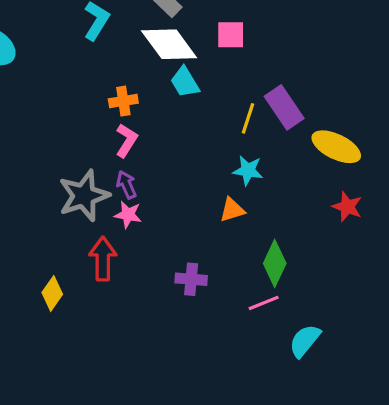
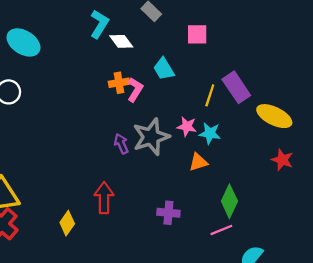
white diamond: (169, 44) -> (121, 41), moved, size x0.6
pink L-shape: (126, 140) -> (135, 90), moved
gray star: (84, 196) -> (151, 137), moved
pink star: (128, 215) -> (187, 126), moved

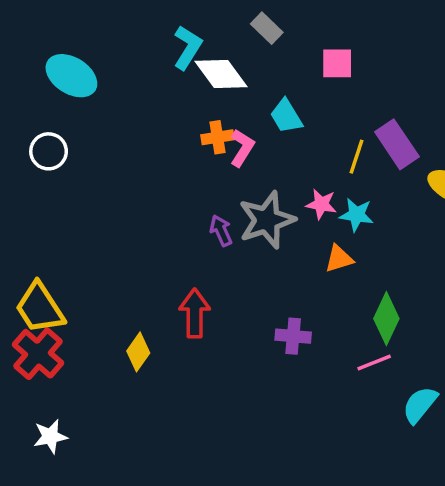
white diamond: (121, 41) -> (221, 74), size x1.4

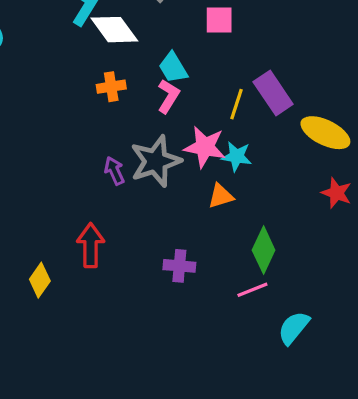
pink L-shape: (242, 148) -> (168, 96), moved
pink star: (321, 204) -> (205, 147), size x1.5

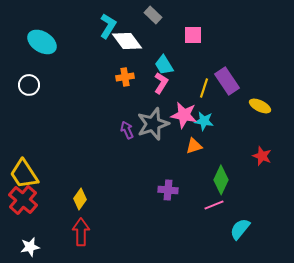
yellow ellipse: (325, 133) -> (260, 106), size x0.7
red star: (337, 193) -> (262, 156), moved
red arrow: (91, 245) -> (81, 232), moved

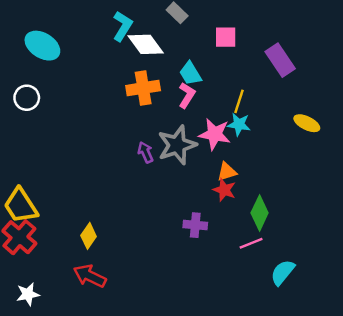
orange cross: (125, 77) -> (143, 88), size x1.5
purple rectangle: (227, 81) -> (280, 60), moved
cyan star: (204, 121) -> (239, 124), moved
red star: (262, 156) -> (224, 190), moved
red arrow: (81, 232) -> (90, 276), turned -64

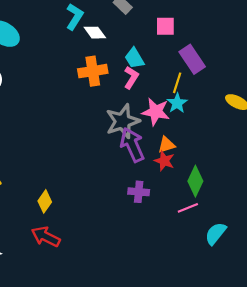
white diamond: (146, 44) -> (95, 33), size x0.7
purple rectangle: (280, 60) -> (192, 59), moved
cyan star: (239, 124) -> (177, 103), turned 30
purple arrow: (146, 152) -> (132, 145), moved, size x1.8

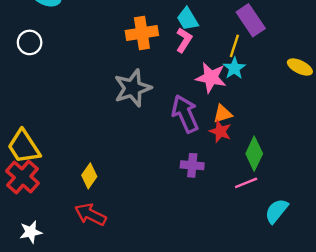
gray star: (123, 121) -> (133, 88), moved

